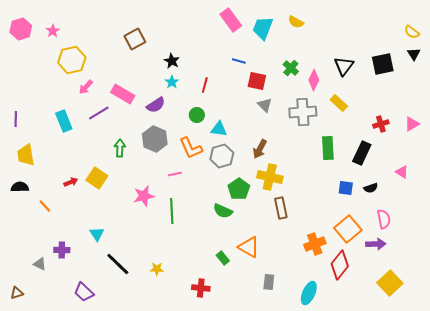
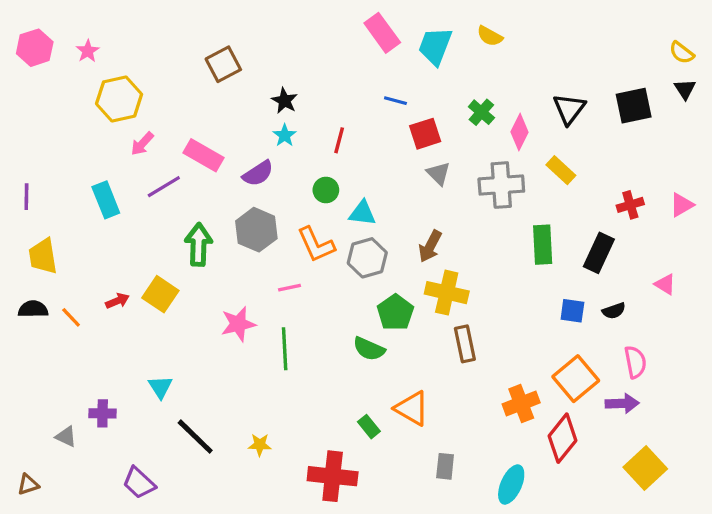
red square: (257, 81) -> (425, 134), turned -30
green arrow: (120, 148) -> (198, 245), size x1.4
orange line: (45, 206) -> (71, 317), moved
red cross: (201, 288) -> (333, 476), size x1.6

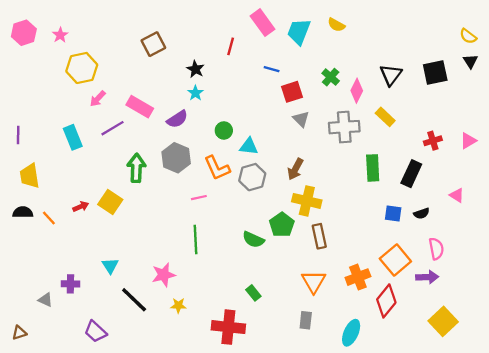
red line: (339, 140) -> (231, 46), moved
green pentagon: (395, 312) -> (282, 225), moved
pink star: (238, 324) -> (164, 275), moved
orange triangle: (412, 408) -> (314, 282), moved, turned 30

